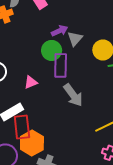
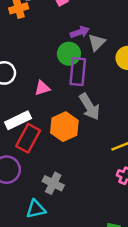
red rectangle: (22, 127) -> (28, 138), turned 30
orange hexagon: (32, 143) -> (64, 127), moved

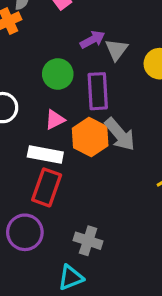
green circle: (69, 54) -> (58, 74), moved
white rectangle: (18, 120) -> (45, 155), moved, turned 45
orange hexagon: (64, 127) -> (90, 137), moved

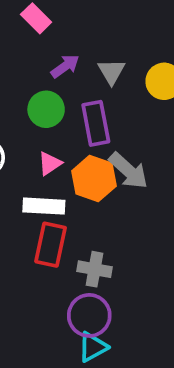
purple arrow: (92, 40) -> (65, 66), moved
purple circle: (25, 232) -> (89, 315), moved
gray cross: (88, 241) -> (94, 269), moved

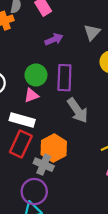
gray triangle: (111, 72) -> (92, 32), moved
green circle: (46, 109) -> (36, 75), moved
orange hexagon: (94, 179) -> (54, 148), moved

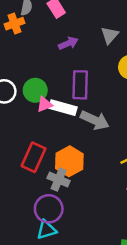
green circle: (36, 75) -> (35, 90), moved
gray arrow: (78, 110) -> (95, 120), turned -30
white rectangle: (22, 120) -> (63, 108), moved

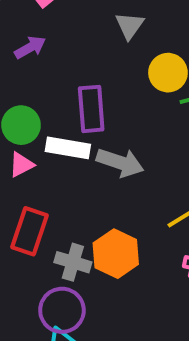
purple arrow: (68, 43) -> (30, 47), moved
pink triangle: (45, 104) -> (21, 165), moved
orange hexagon: (69, 161) -> (116, 254), moved

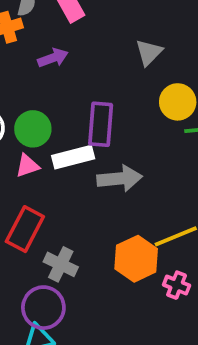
white rectangle: (68, 148) -> (73, 157), turned -33
gray arrow: (120, 162) -> (120, 179), turned -33
orange hexagon: (116, 254) -> (136, 259), moved

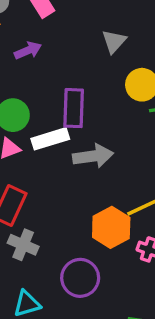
gray cross: (61, 264) -> (23, 245), moved
purple circle: (43, 308) -> (80, 278), moved

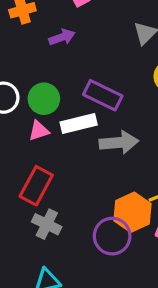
purple rectangle: (74, 108) -> (103, 95), turned -69
purple circle: (80, 278) -> (112, 236), moved

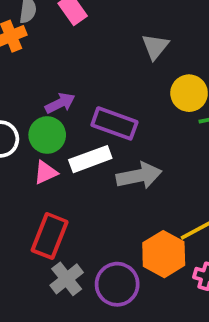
purple arrow: (62, 37) -> (60, 103), moved
gray cross: (47, 224) -> (67, 279), turned 32
purple circle: (112, 236) -> (117, 284), moved

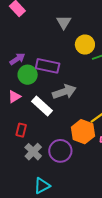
green circle: (47, 135) -> (28, 75), moved
white rectangle: (90, 159) -> (42, 106), moved, turned 70
red rectangle: (50, 236) -> (21, 130), size x0.6

